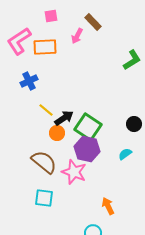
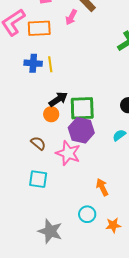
blue cross: (29, 81) -> (33, 63), moved, turned 30
yellow line: (46, 110) -> (50, 64), moved, turned 42
green square: (88, 127) -> (82, 108), turned -36
brown semicircle: (44, 162) -> (38, 143), size x0.6

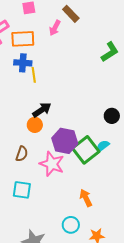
blue cross: (33, 63) -> (23, 63), moved
green square: (82, 108) -> (86, 150), moved, turned -36
brown semicircle: (38, 143) -> (22, 154), turned 70

